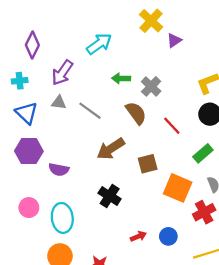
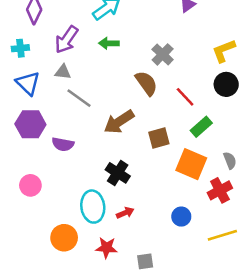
green arrow: (121, 78) -> (109, 43), moved
gray line: (90, 111) -> (79, 98), moved
green rectangle: (203, 153) -> (201, 127), moved
cyan ellipse: (62, 218) -> (93, 207), moved
red arrow: (138, 236) -> (125, 213), moved

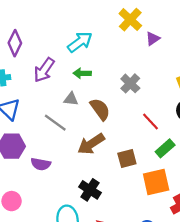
gray triangle: (63, 72) -> (71, 99), moved
brown semicircle: (146, 83) -> (100, 109), moved
orange square: (191, 164) -> (156, 182), turned -36

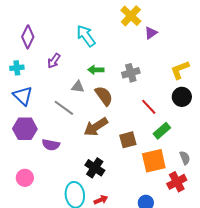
cyan arrow: (80, 42) -> (86, 36), turned -90
purple arrow: (44, 70) -> (54, 61), size x0.7
green arrow: (82, 73) -> (96, 70), moved
gray cross: (130, 83) -> (131, 73), turned 30

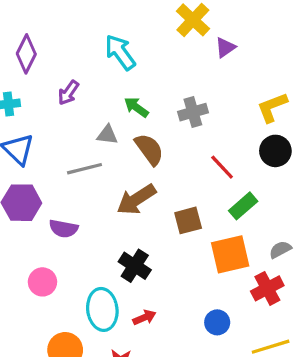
green arrow: (96, 70) -> (136, 107), turned 35
gray line: (64, 108) -> (85, 169), turned -50
gray semicircle: (185, 158) -> (280, 250), turned -96
pink circle: (25, 178) -> (42, 282), moved

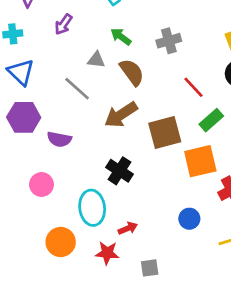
gray line: (85, 169) -> (77, 89), turned 56
brown square: (188, 220) -> (165, 132), size x1.4
red arrow: (144, 318) -> (128, 228), moved

